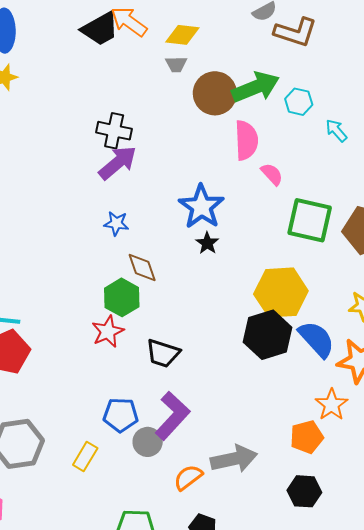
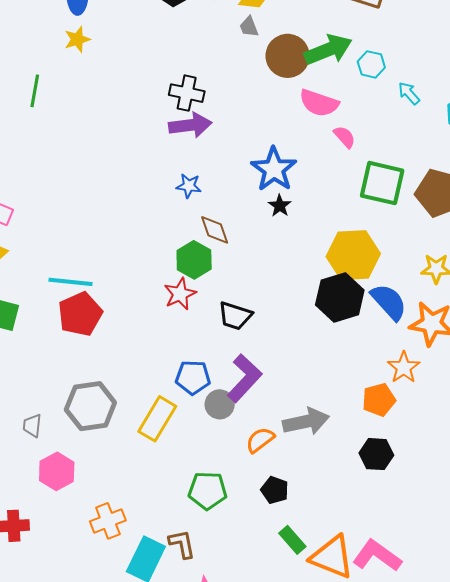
gray trapezoid: (176, 64) -> (249, 27), turned 70
pink semicircle: (246, 140) -> (319, 103), turned 111
purple arrow: (118, 163) -> (190, 125), turned 33
yellow rectangle: (85, 457) -> (157, 419), size x1.5

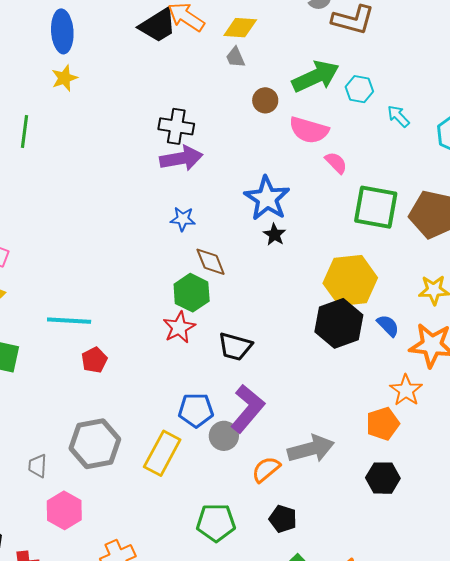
brown circle: (288, 56) -> (265, 100), moved, size x0.6
blue semicircle: (389, 302) -> (388, 326), size x0.6
red pentagon: (80, 314) -> (94, 360), moved, size x0.6

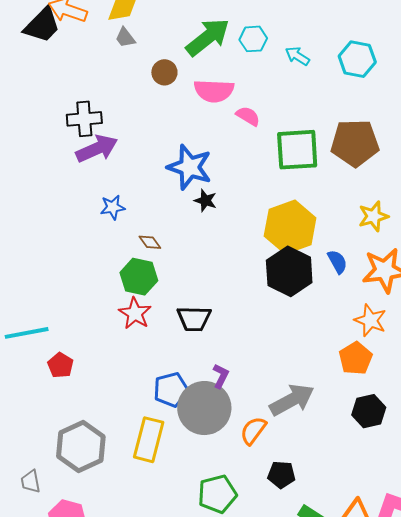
brown diamond: (211, 262) -> (150, 242), size x0.7
blue semicircle: (388, 326) -> (337, 262), turned 30
purple L-shape: (247, 409) -> (221, 376), size x0.5
gray circle: (224, 436) -> (204, 408), size x1.8

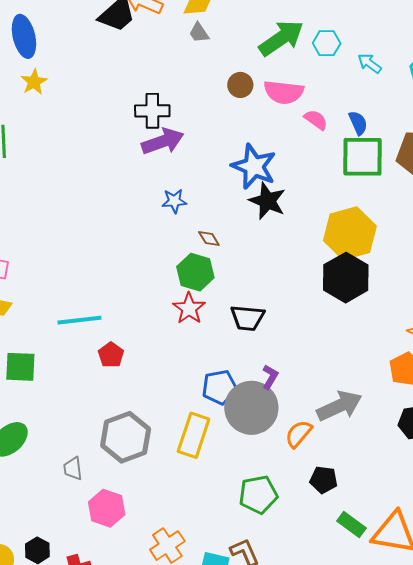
brown circle: (164, 72) -> (240, 85), moved
black star: (205, 201) -> (267, 201), size x1.6
blue semicircle: (337, 262) -> (358, 123), moved

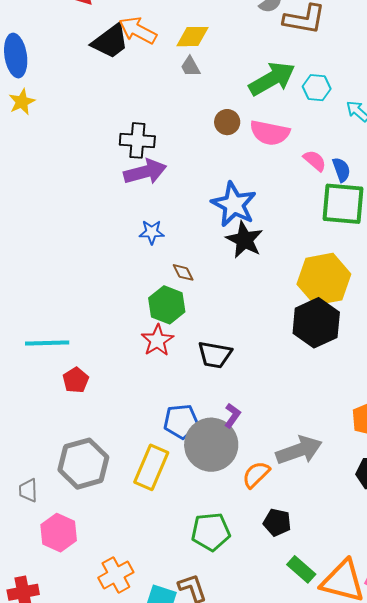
pink semicircle: (316, 120) -> (315, 161), moved

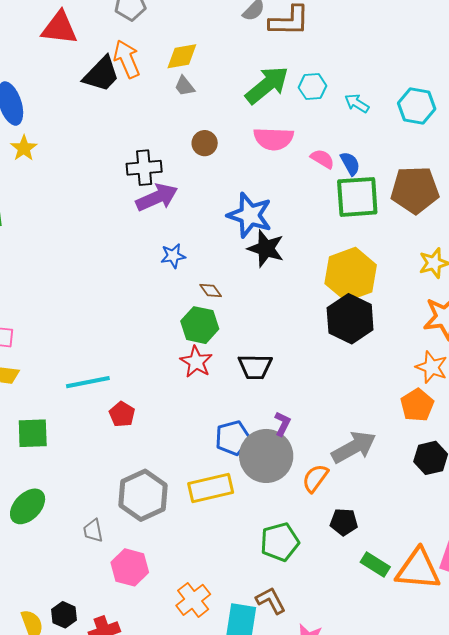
orange arrow: (138, 30) -> (127, 59), turned 48
brown circle: (227, 122) -> (205, 143), moved
yellow rectangle: (151, 467) -> (211, 488), turned 63

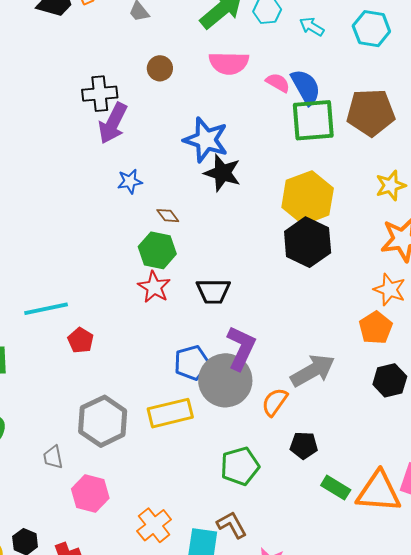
blue semicircle: (350, 164) -> (306, 87), size x1.5
purple arrow: (157, 197) -> (113, 123), turned 141
purple L-shape: (282, 424) -> (241, 348), size x1.8

